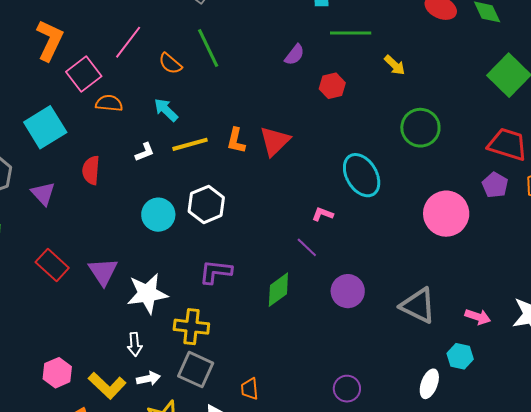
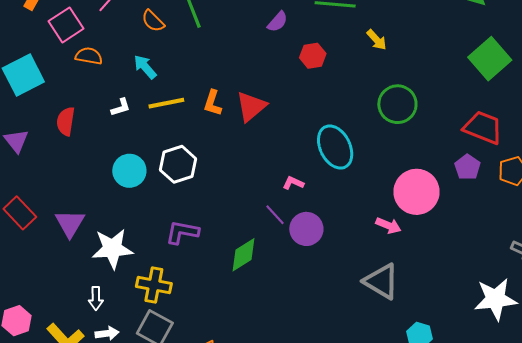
purple circle: (348, 291) -> (306, 229), moved
pink arrow: (478, 317) -> (388, 226), moved

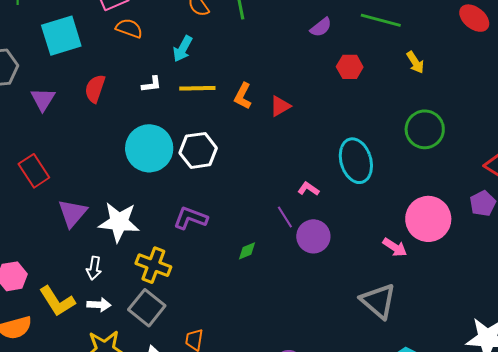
cyan arrow: (145, 67) -> (183, 49), turned -120
red triangle: (251, 106) -> (280, 106), size x0.7
cyan circle: (129, 171) -> (149, 148), size x1.4
purple triangle: (70, 223) -> (72, 213), moved
green diamond: (243, 255) -> (247, 251), size x0.6

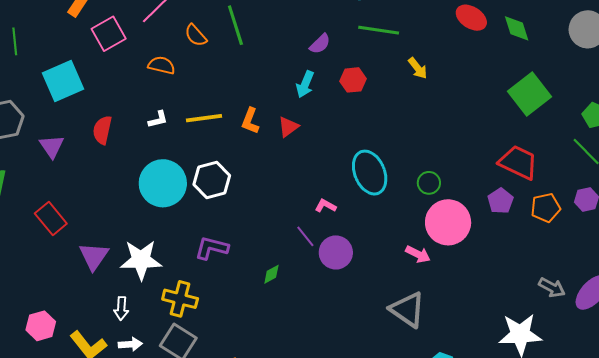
orange semicircle: (129, 28) -> (162, 65), moved
cyan arrow: (183, 49) -> (305, 84), moved
green circle: (425, 129) -> (429, 183), moved, size x0.6

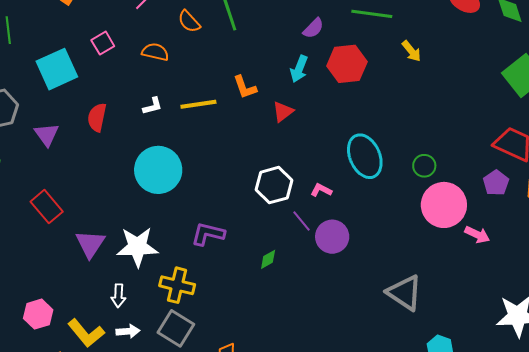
pink square: (109, 34) -> (103, 43), moved, size x0.7
red hexagon: (353, 80) -> (347, 64), size x1.5
orange L-shape: (250, 121) -> (245, 87), moved, turned -40
white hexagon: (212, 180) -> (274, 185), moved
pink arrow: (418, 254) -> (477, 235), moved

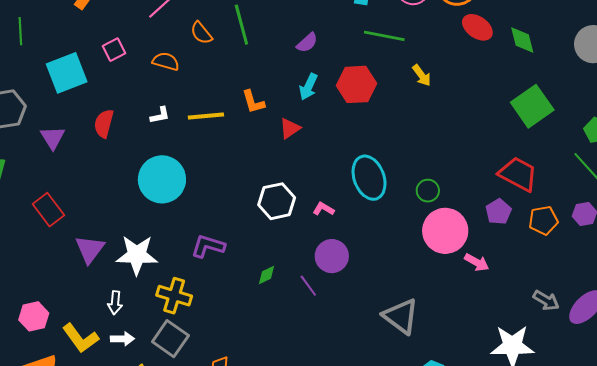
purple semicircle: (313, 28) -> (307, 43), moved
purple line: (301, 221) -> (308, 286), moved

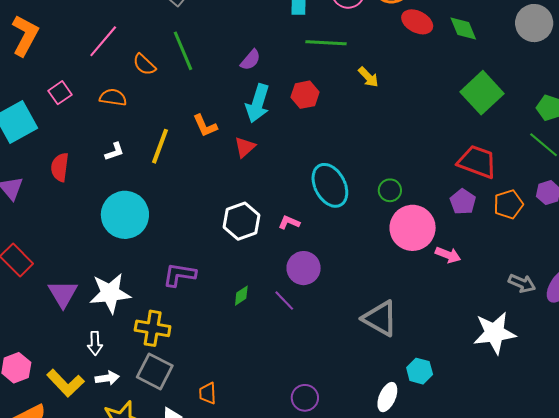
red hexagon: (356, 84) -> (305, 95), size x0.7
cyan arrow: (308, 87) -> (258, 103), size x1.4
yellow line: (206, 116) -> (160, 146), turned -57

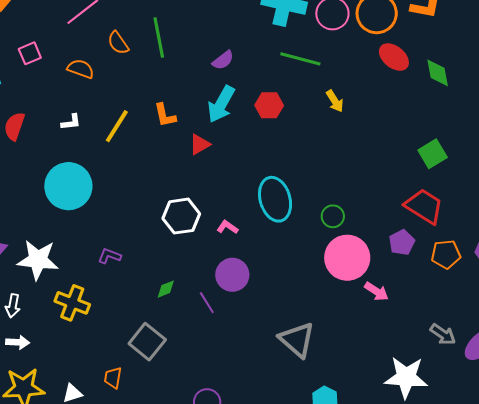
green square: (482, 93) -> (433, 154), moved, size x0.7
purple L-shape: (179, 275) -> (109, 256), size x0.7
gray square: (155, 371) -> (147, 342), moved

